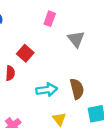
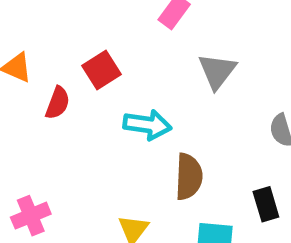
cyan arrow: (47, 90) -> (147, 125), moved

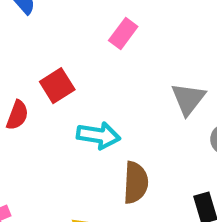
gray triangle: (217, 71) -> (188, 99), moved

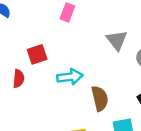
red square: (57, 86) -> (37, 54), turned 30

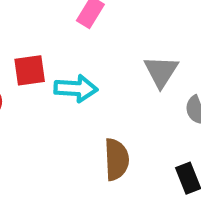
cyan arrow: (70, 77) -> (76, 88), moved

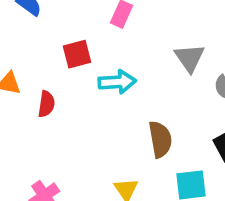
red square: (30, 70) -> (77, 54), moved

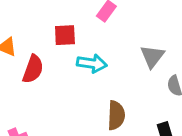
red semicircle: (46, 104) -> (33, 69), size x1.4

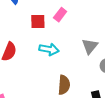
red square: (65, 35) -> (38, 21), moved

